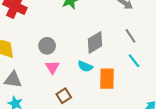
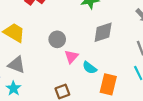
gray diamond: (95, 42) -> (103, 32), moved
pink triangle: (52, 67) -> (71, 57), moved

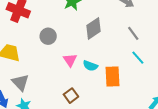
gray circle: (57, 39) -> (48, 36), moved
gray triangle: (17, 65) -> (20, 83), turned 42

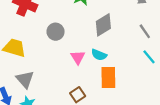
cyan semicircle: (90, 66) -> (99, 55), moved
orange rectangle: (113, 76) -> (108, 77), moved

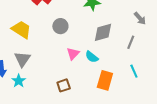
gray line: (145, 31) -> (131, 42), moved, turned 40
orange rectangle: (108, 77) -> (105, 80), moved

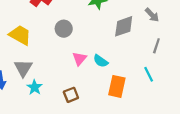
gray diamond: (103, 32) -> (124, 26), moved
gray line: (131, 42) -> (156, 46), moved
cyan star: (19, 81) -> (35, 87), moved

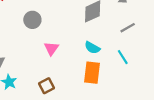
gray line: (156, 46) -> (128, 28), turned 48
cyan semicircle: (101, 61) -> (92, 48), moved

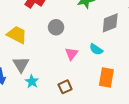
cyan semicircle: (92, 48) -> (96, 49), moved

